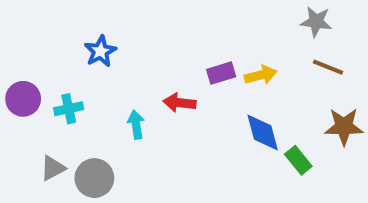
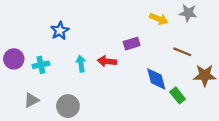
brown line: (328, 67) -> (182, 52), moved
yellow arrow: (261, 75) -> (159, 19), moved, turned 36
cyan arrow: (136, 125) -> (81, 64), moved
gray circle: (94, 178) -> (68, 106), moved

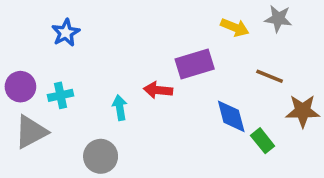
blue star: (60, 31) -> (66, 33), moved
purple rectangle: (132, 44) -> (195, 64), size x1.5
cyan arrow: (81, 64) -> (120, 108), moved
gray triangle: (31, 100) -> (31, 132), moved, size x1.5

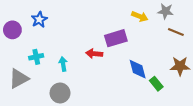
brown line: (270, 76) -> (176, 32), moved
purple circle: (20, 87) -> (12, 30), moved
cyan arrow: (120, 108) -> (63, 64), moved

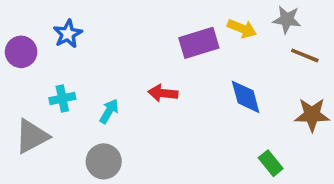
purple rectangle: (116, 38) -> (199, 43), moved
cyan arrow: (63, 64) -> (109, 111), turned 40
blue diamond: (138, 69) -> (246, 97), moved
green rectangle: (156, 84) -> (271, 163), moved

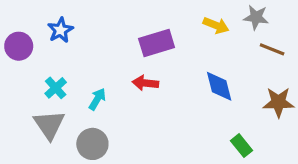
purple rectangle: (199, 43) -> (157, 43), moved
cyan cross: (62, 99) -> (56, 88), turned -30
gray triangle: (32, 136) -> (49, 125), moved, turned -36

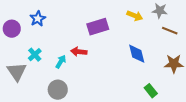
red arrow: (145, 83) -> (79, 52), moved
gray triangle: (49, 125) -> (17, 72), moved

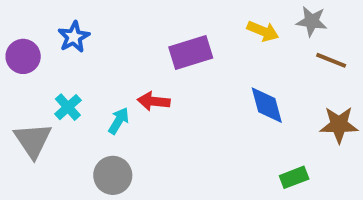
green rectangle: (151, 91) -> (294, 177), turned -72

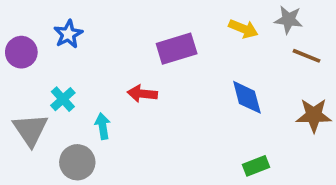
cyan arrow: (119, 121) -> (103, 126), moved, turned -40
gray circle: (113, 175) -> (77, 162), moved
green rectangle: (294, 177) -> (256, 166), moved

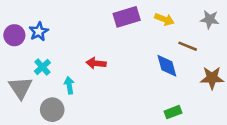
gray star: (288, 20) -> (210, 19), moved
blue star: (68, 34) -> (39, 32), moved
purple rectangle: (177, 49) -> (127, 17), moved
brown line: (307, 56) -> (188, 46), moved

